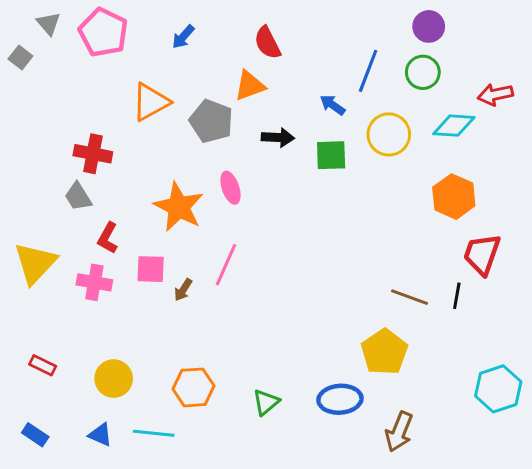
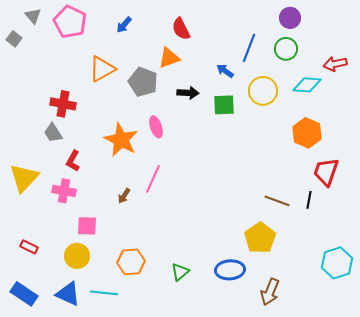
pink square: (151, 269) -> (87, 226), moved
blue rectangle: (35, 435) -> (24, 294), size x1.5
blue triangle: (100, 435) -> (68, 294), size x1.5

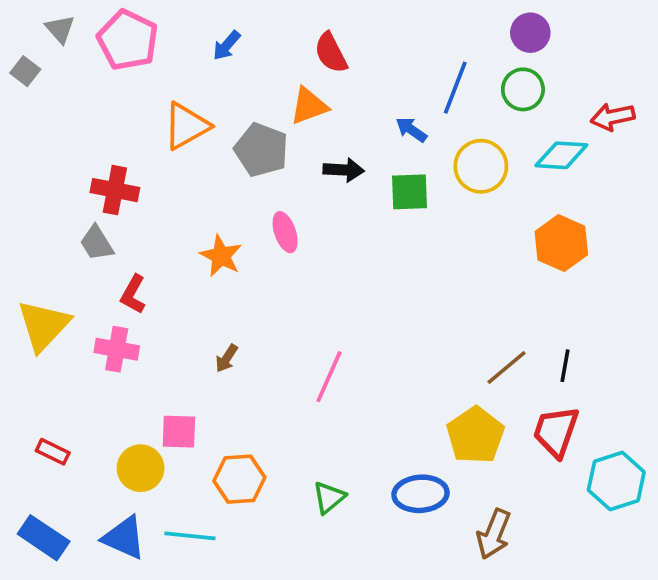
orange star: (121, 140) -> (221, 256), size x0.7
red trapezoid: (326, 172) -> (556, 432), moved
pink line: (153, 179) -> (329, 377), moved
brown line: (277, 201) -> (506, 368), turned -60
pink square: (87, 226) -> (179, 432), moved

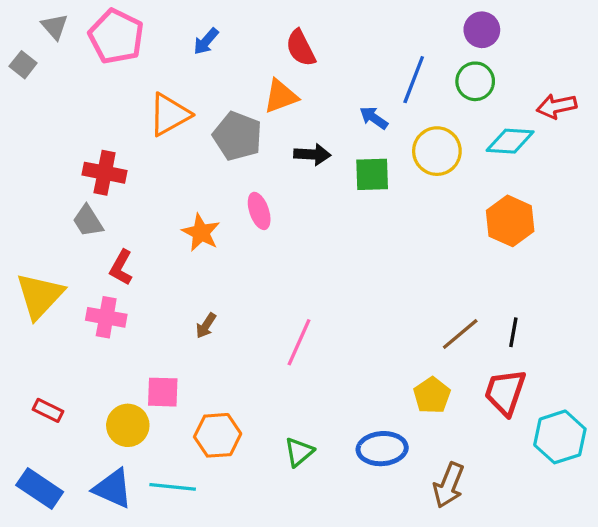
yellow pentagon: (475, 435) -> (432, 395), size x0.7

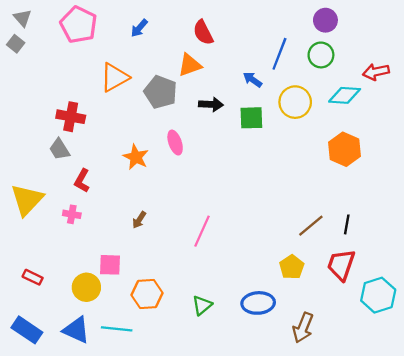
gray triangle: (55, 26) -> (22, 18), moved
pink cross: (106, 317) -> (72, 214), size x0.7

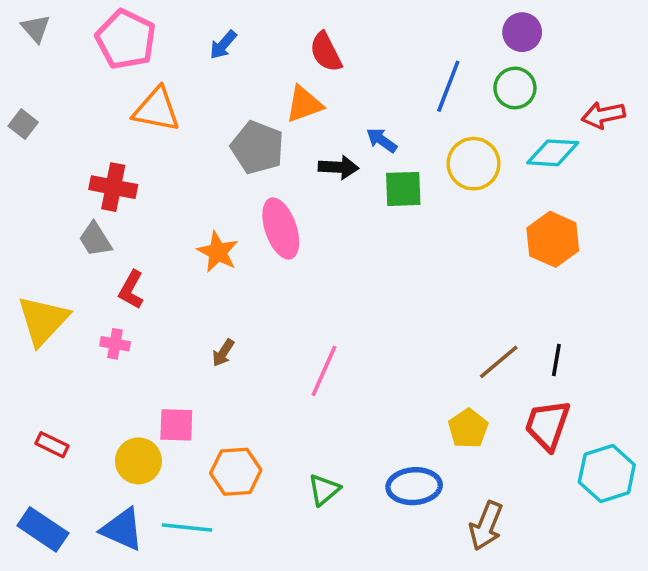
gray square: (16, 44) -> (23, 124), moved
orange triangle: (114, 77) -> (156, 110), moved, turned 40
blue arrow: (252, 80) -> (382, 140), moved
pink ellipse: (175, 143) -> (281, 229), size x1.5

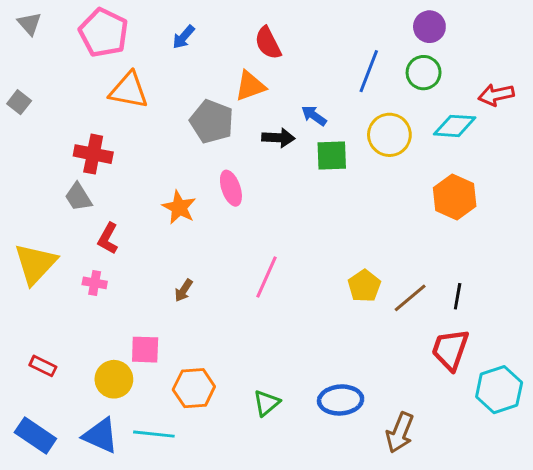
pink ellipse: (281, 229) -> (231, 188), size x0.7
pink line: (324, 371) -> (266, 277), moved
yellow pentagon: (468, 428) -> (364, 286), moved

